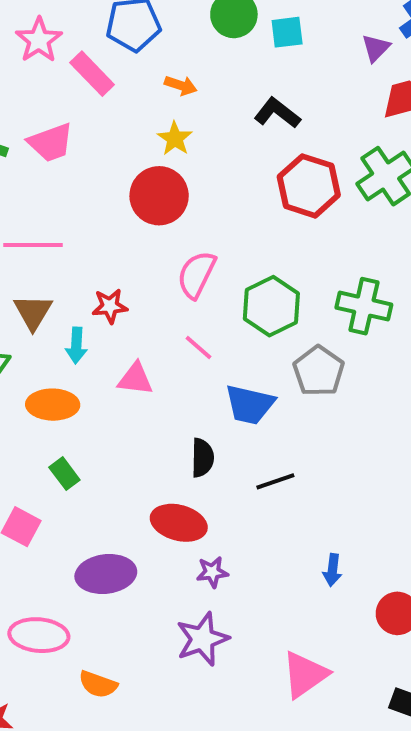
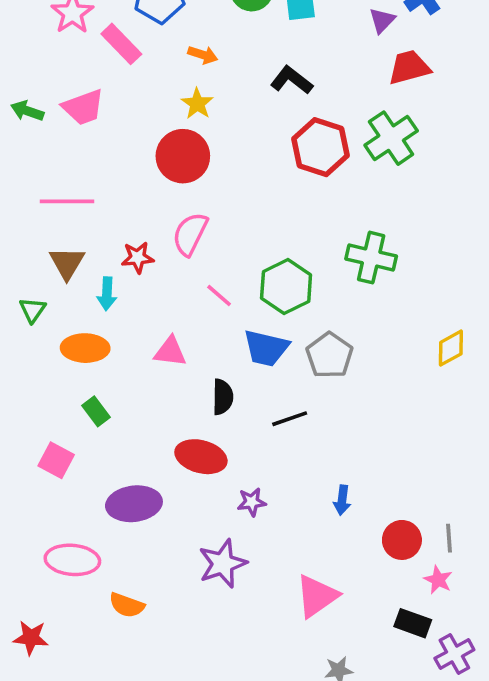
pink semicircle: (196, 275) -> (190, 234), moved
green hexagon: (271, 306) -> (286, 286), moved
gray pentagon: (319, 371) -> (329, 355), moved
pink triangle: (135, 379) -> (170, 352), moved
purple star: (212, 572) -> (252, 502), moved

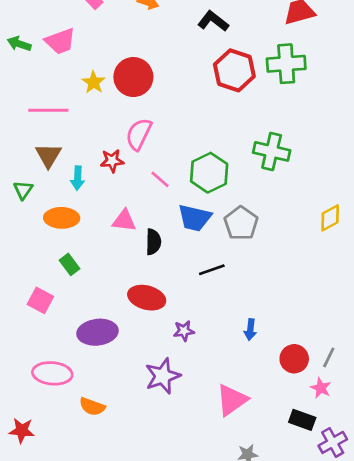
yellow star: (197, 104) -> (94, 82), moved
green cross: (391, 138) -> (286, 64), turned 30
red star: (138, 258) -> (112, 161), moved
black semicircle: (223, 397) -> (153, 242), moved
gray line: (449, 538) -> (329, 357), turned 30

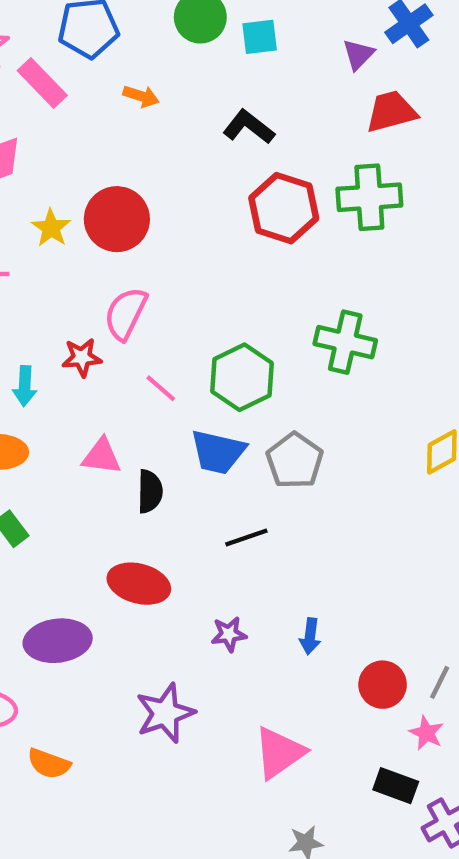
purple star: (184, 331) -> (229, 634), moved

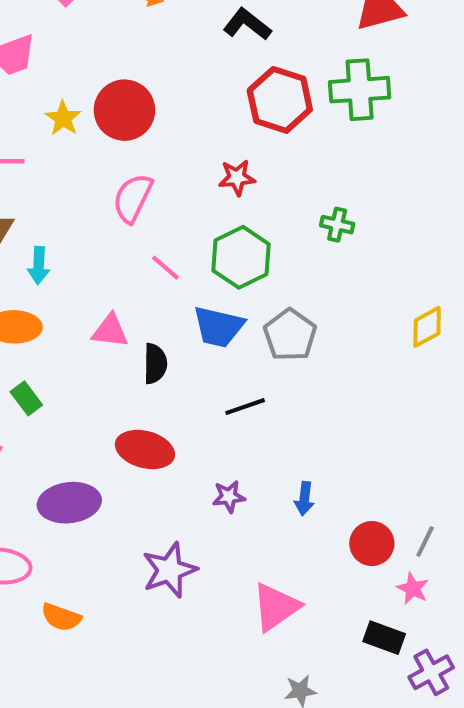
green cross: (345, 342) -> (337, 225), size x0.6
red star: (82, 357) -> (237, 178), moved

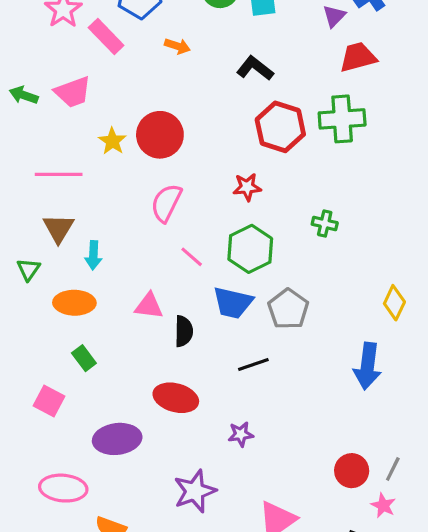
yellow diamond: (427, 327) -> (394, 303), turned -36
blue arrow: (304, 499) -> (367, 366), moved, size x1.8

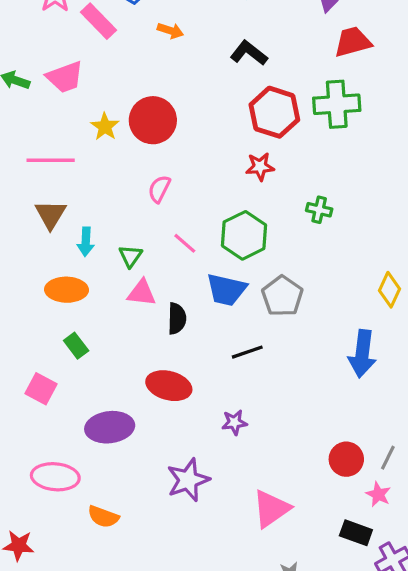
red star: (247, 187) -> (260, 167), moved
pink semicircle: (166, 203) -> (159, 189), size x0.7
green triangle: (28, 269) -> (130, 256), moved

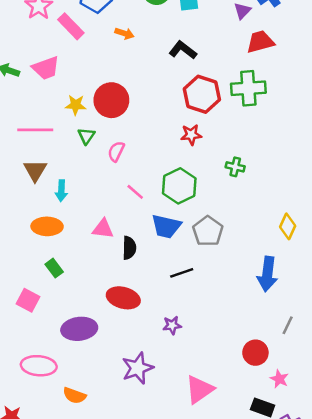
yellow star: (105, 127) -> (76, 105), turned -30
green triangle: (130, 256) -> (86, 136), moved
gray line: (388, 458) -> (288, 325), moved

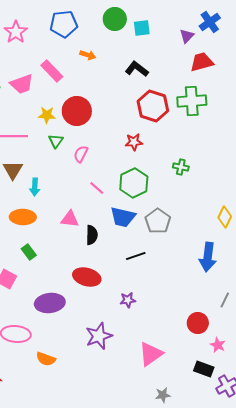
pink rectangle: (71, 26) -> (52, 71), moved
red star: (191, 135) -> (134, 142), moved

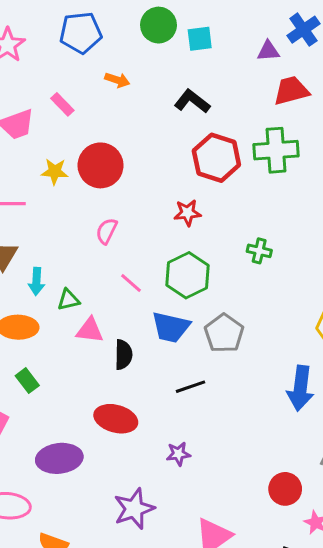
purple triangle: (187, 36) -> (268, 51), turned 42
pink rectangle: (52, 71) -> (62, 104), size x0.7
green triangle: (56, 141) -> (68, 300), moved, turned 42

